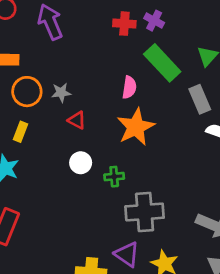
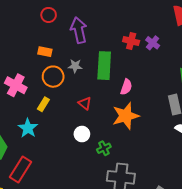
green rectangle: (162, 63) -> (104, 66), moved, turned 36
gray star: (61, 93) -> (75, 66), moved
green cross: (114, 177) -> (104, 148), turned -32

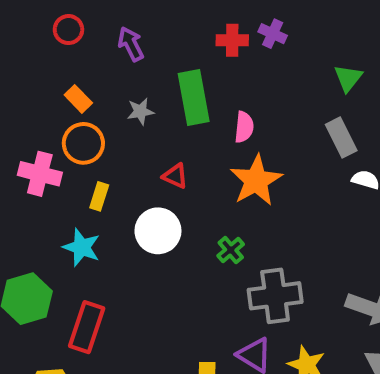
purple arrow: (79, 30) -> (131, 44), size x0.7
orange rectangle: (45, 52) -> (78, 99), turned 48
orange circle: (53, 77) -> (83, 143), moved
white circle: (82, 134) -> (158, 231), moved, size x1.5

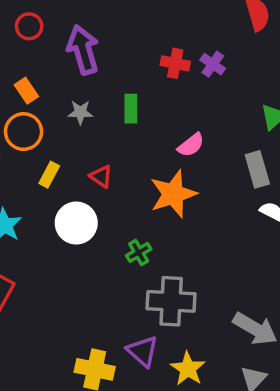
purple arrow: (131, 44) -> (83, 50), size x1.5
green rectangle: (194, 98) -> (131, 109), size x0.6
pink semicircle: (244, 127) -> (191, 145), moved, turned 36
yellow rectangle: (99, 196) -> (49, 175), moved

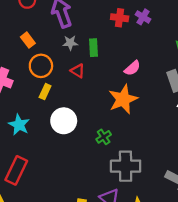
gray star: (80, 112) -> (70, 43), moved
orange circle: (24, 132) -> (41, 66), moved
red triangle: (101, 176) -> (78, 71), moved

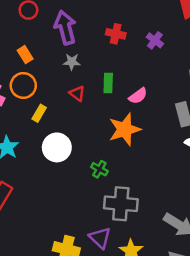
red cross: (120, 18) -> (116, 34), moved
green rectangle: (94, 48) -> (108, 83), moved
orange circle: (41, 66) -> (23, 85), moved
green cross: (104, 137) -> (99, 169), turned -32

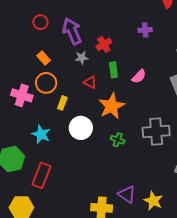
red cross: (116, 34) -> (104, 44), moved, turned -35
purple cross: (155, 40) -> (145, 30), turned -32
orange star: (125, 129) -> (112, 106), moved
gray cross: (121, 204) -> (156, 131), moved

